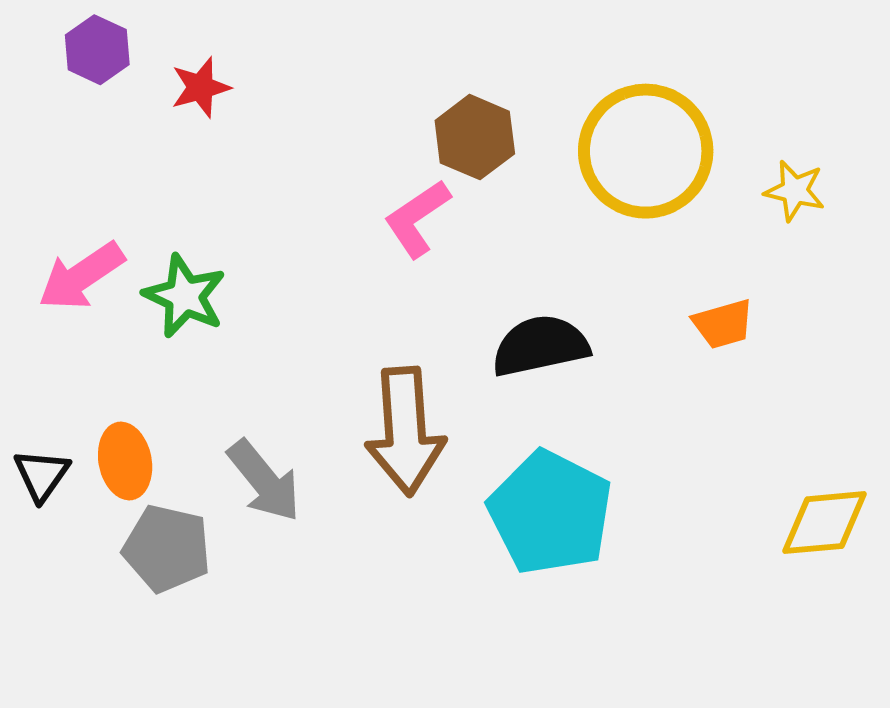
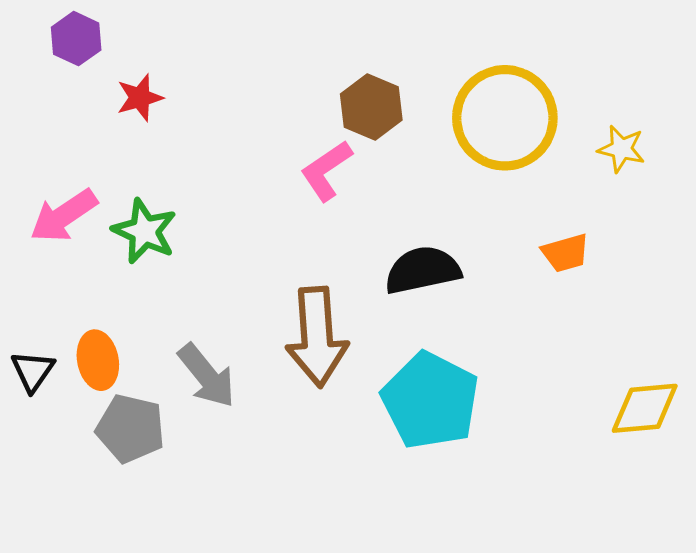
red star: (201, 87) -> (140, 98), moved

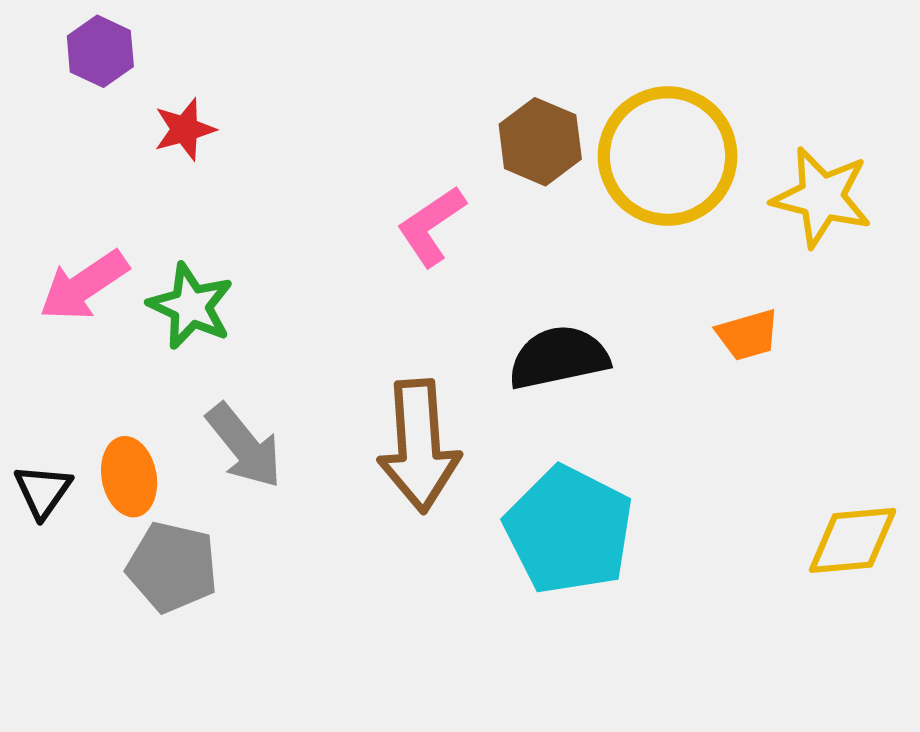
brown hexagon: (371, 107) -> (540, 142), moved
yellow star: (621, 149) -> (822, 197), size x1.6
gray arrow: (207, 376) -> (244, 446), moved

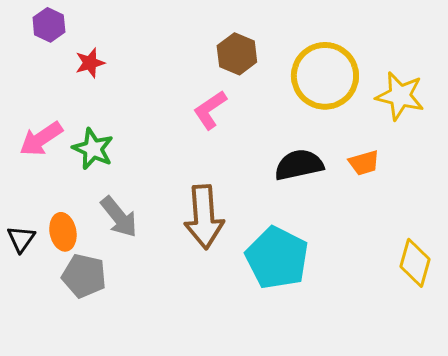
brown hexagon: (540, 142) -> (237, 54), moved
black semicircle: (559, 357) -> (299, 165), moved
yellow diamond: (853, 540) -> (415, 263), turned -69

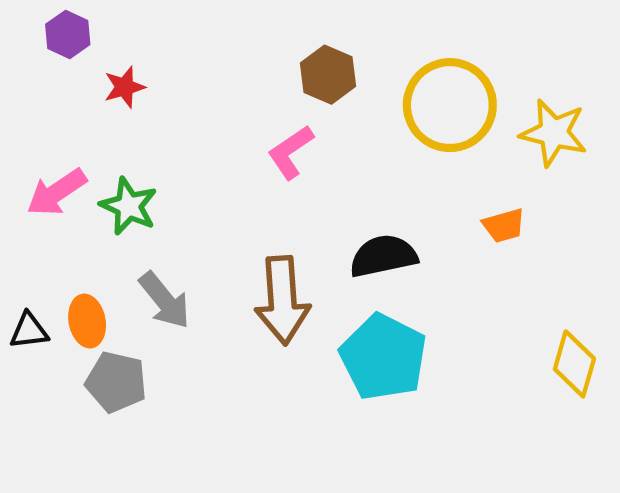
black semicircle: (299, 165) -> (383, 256), moved
black triangle: (21, 239) -> (29, 331), turned 48

